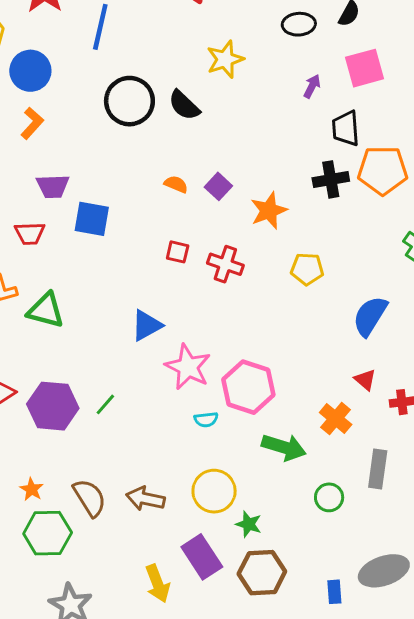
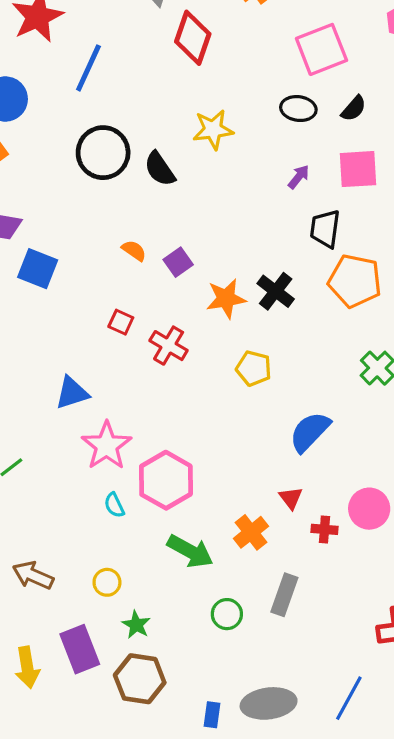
black cross: (331, 179) -> (276, 291), moved, turned 36
cyan semicircle: (206, 420) -> (114, 505), turned 60
yellow circle: (214, 491) -> (107, 582), size x0.6

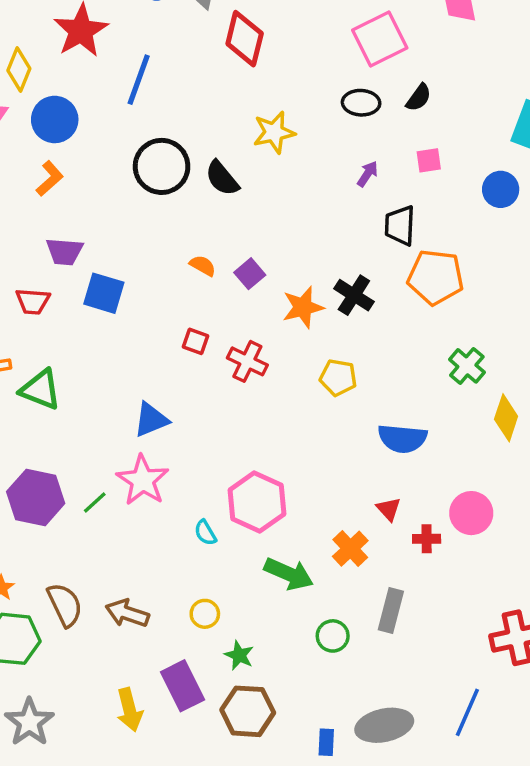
pink square: (358, 169) -> (429, 160), size x0.6
blue semicircle: (310, 432) -> (402, 438), turned -123
pink star: (107, 446) -> (143, 480), moved

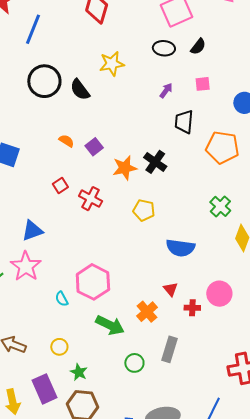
orange pentagon: (436, 277) -> (222, 147), moved
red square: (196, 341) -> (60, 186), turned 35

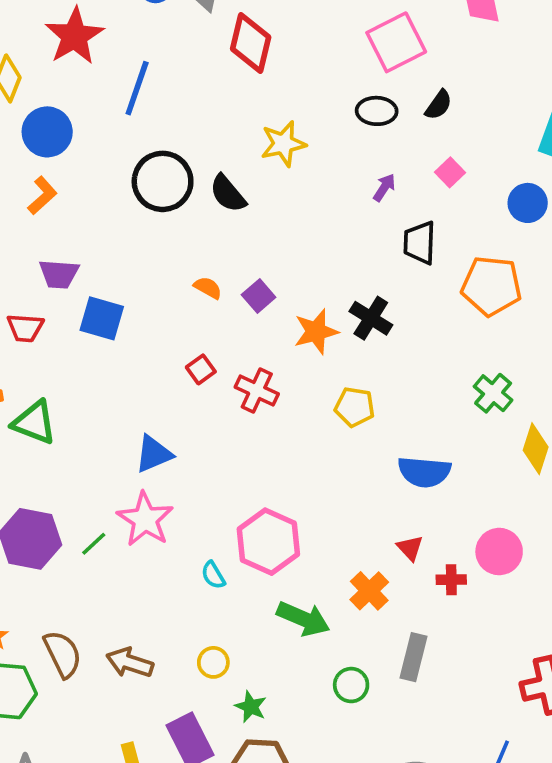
pink square: (203, 84) -> (450, 172), turned -35

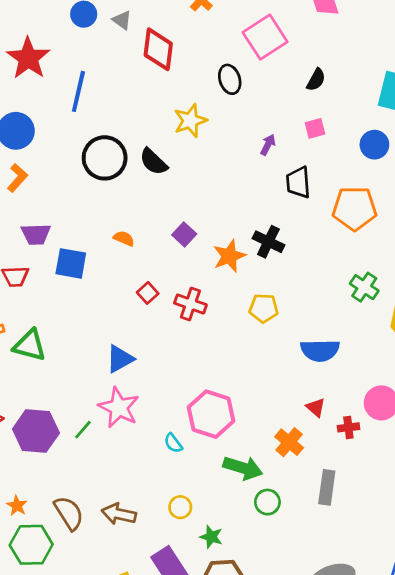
black semicircle: (439, 105) -> (316, 80), moved
black ellipse: (377, 111) -> (230, 79), moved, turned 76
pink square: (450, 172) -> (315, 128), turned 35
orange semicircle: (208, 288) -> (124, 238), moved
green circle: (351, 685) -> (267, 502), moved

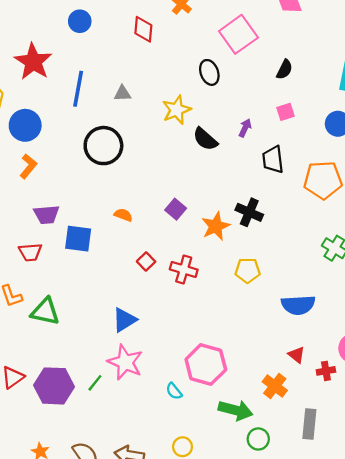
gray triangle: (122, 20) -> (122, 93), moved, turned -36
red diamond: (158, 49) -> (143, 29), moved, size x0.7
black semicircle: (153, 162) -> (205, 139), moved

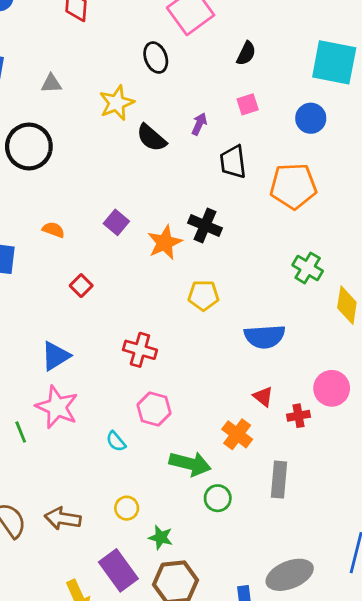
red cross: (184, 269) -> (140, 350), moved
pink hexagon: (206, 365) -> (154, 409), size x0.7
green line: (95, 383) -> (21, 432), turned -60

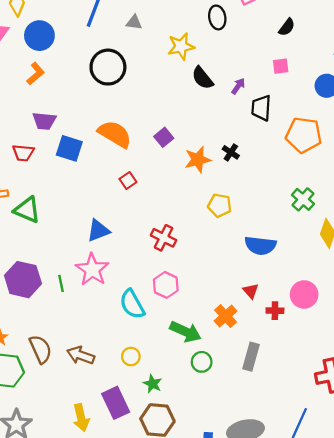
purple arrow: (199, 124) -> (238, 86), moved
black cross: (205, 226) -> (231, 152), size x0.7
orange semicircle: (53, 230) -> (115, 134), size x2.0
cyan semicircle: (116, 441) -> (132, 304), size x1.8

